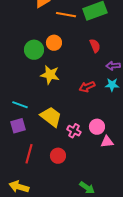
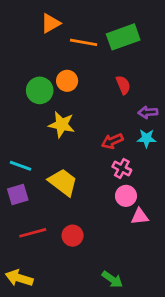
pink cross: (74, 131) -> (122, 168), moved
red line: (29, 154) -> (33, 233), turned 60

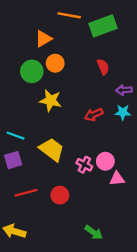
orange triangle: (51, 23) -> (43, 39), moved
orange line: (84, 42) -> (69, 15), moved
pink cross: (122, 168) -> (84, 165), moved

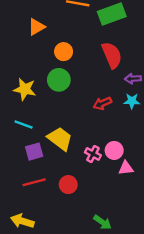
orange triangle: (43, 39) -> (36, 27), moved
red semicircle: (103, 67) -> (112, 55), size x1.6
green circle: (32, 71) -> (59, 80), moved
yellow star: (50, 101) -> (25, 89), moved
purple square: (13, 160) -> (34, 152), moved

